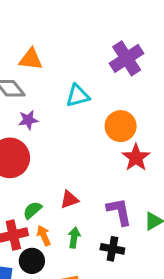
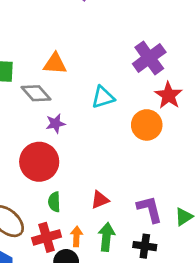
red star: (136, 158) -> (169, 95), moved
green semicircle: (32, 210) -> (54, 202), moved, turned -48
orange arrow: (44, 236) -> (77, 236), turned 30
green arrow: (74, 238) -> (106, 237), size x1.4

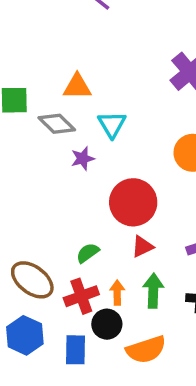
cyan triangle: (103, 97) -> (112, 124), moved, turned -40
red circle: (39, 162) -> (133, 202), moved
green semicircle: (54, 202) -> (88, 253), turned 60

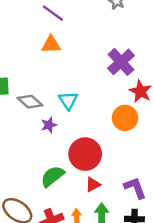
orange triangle: (77, 87) -> (51, 44), moved
green semicircle: (88, 253) -> (52, 176), moved, size x1.5

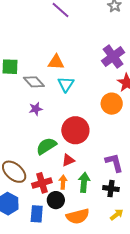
orange triangle: (51, 44) -> (56, 62), moved
purple star: (49, 125) -> (36, 109), moved
red triangle: (93, 185) -> (68, 160), moved

